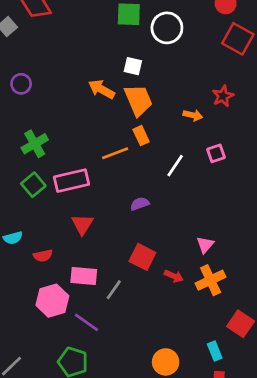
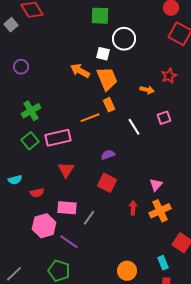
white circle: (167, 28) -> (124, 39), moved
white line: (175, 166) -> (134, 127), turned -66
red square: (142, 257) -> (107, 183), moved
red arrow: (174, 276) -> (133, 208), turned -112

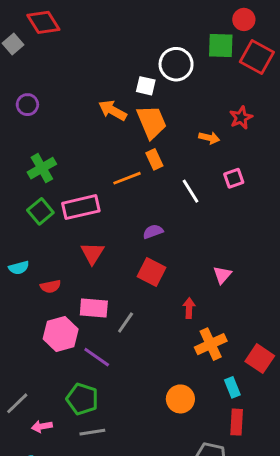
green square: (100, 16) -> (221, 45), moved
orange cross: (160, 211) -> (211, 344), moved

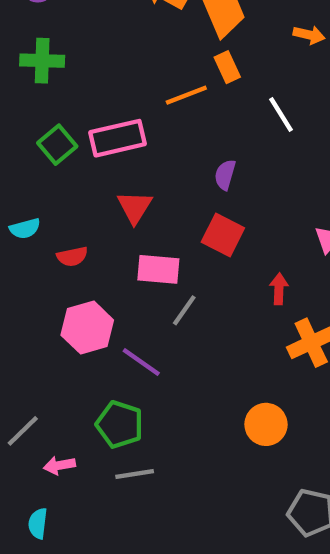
green cross: (42, 168) -> (42, 61), moved, turned 32
purple semicircle: (153, 232) -> (225, 175), turned -54
pink rectangle: (94, 308) -> (158, 269), moved

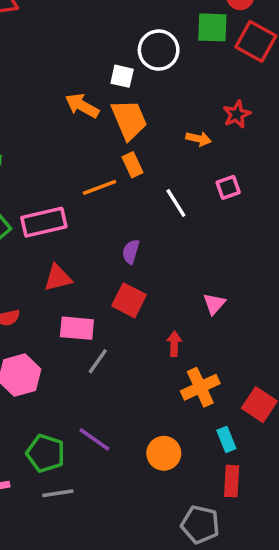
red triangle: (135, 207) -> (58, 278), turned 44
purple line: (141, 362) -> (94, 439), moved

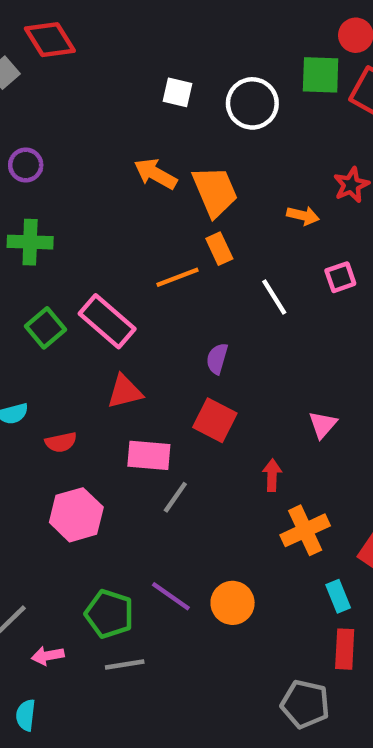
white square: (122, 76) -> (178, 92), moved
pink rectangle: (44, 222) -> (107, 321), turned 54
orange circle: (164, 453) -> (233, 603), moved

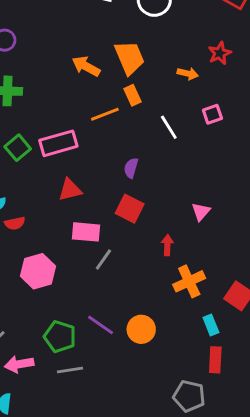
orange arrow: (155, 174) -> (86, 66), moved
pink rectangle: (107, 321) -> (58, 143), turned -57
red semicircle: (61, 442) -> (15, 223), moved
pink arrow: (48, 656) -> (19, 364), size x1.4

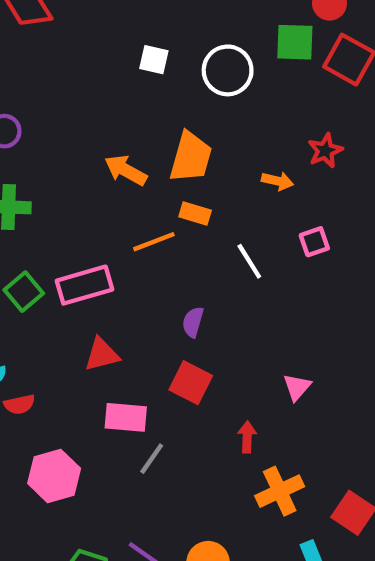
orange trapezoid: (130, 58) -> (191, 157), turned 39
orange rectangle: (132, 95) -> (195, 214), turned -48

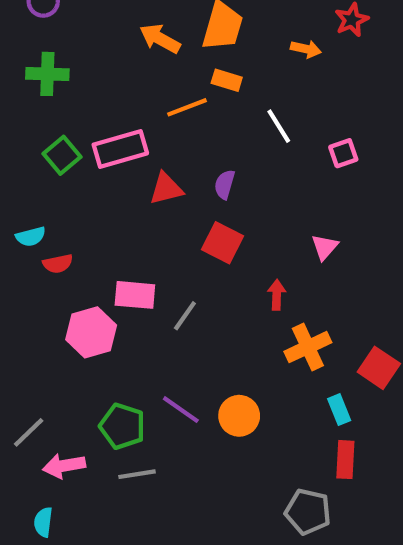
pink square: (314, 242) -> (343, 153), moved
red triangle: (102, 354) -> (166, 189), moved
pink rectangle: (126, 417) -> (135, 295), moved

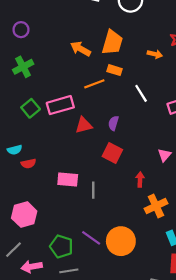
green cross: (47, 74) -> (23, 67), turned -30
gray line: (185, 316) -> (93, 190), turned -35
pink hexagon: (91, 332) -> (24, 215), moved
orange circle: (239, 416) -> (121, 241), size x1.4

